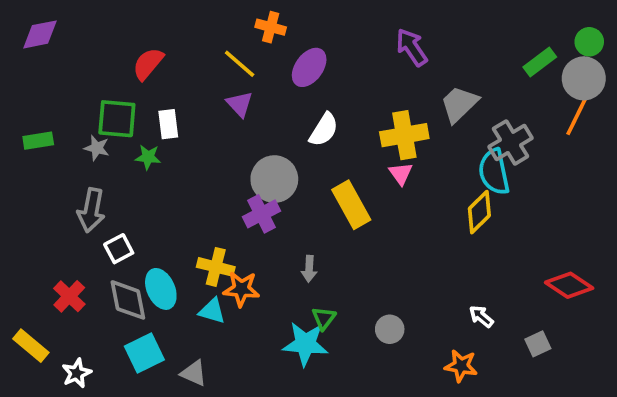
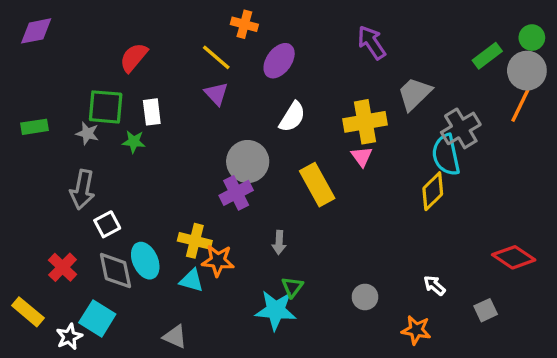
gray circle: (390, 329) -> (365, 297), moved
cyan square: (144, 353) -> (97, 318), moved, turned -32

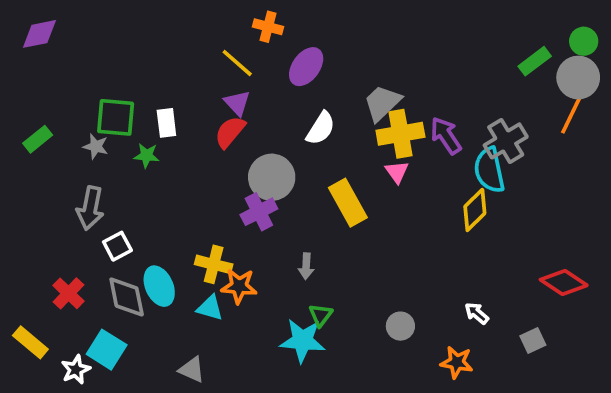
purple arrow: (372, 43) -> (446, 136), moved
red semicircle: (134, 57) -> (230, 132), moved
gray trapezoid: (415, 94) -> (382, 103), moved
green rectangle: (35, 127) -> (38, 139), turned -30

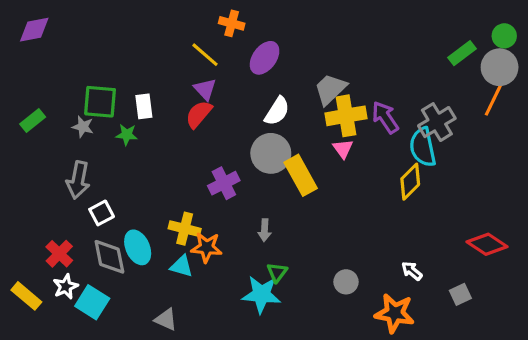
gray circle: (272, 177) -> (271, 153), moved
orange star: (457, 362) -> (395, 313), size x1.4
white star: (76, 370) -> (66, 287), moved

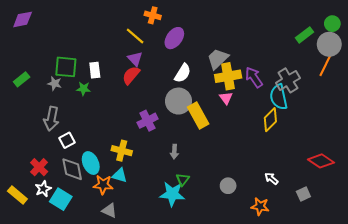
orange star: (207, 247) -> (103, 185), moved
orange star: (395, 313) -> (260, 206), size x0.7

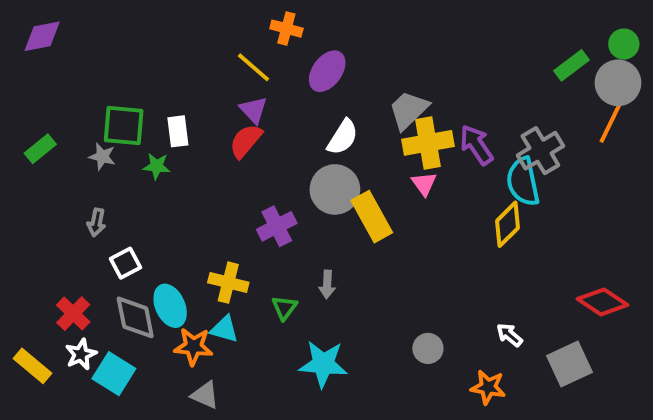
gray arrow: (51, 119) -> (96, 222), size x0.6
green triangle: (183, 180) -> (285, 308), moved
gray square: (303, 194) -> (570, 364), size x1.6

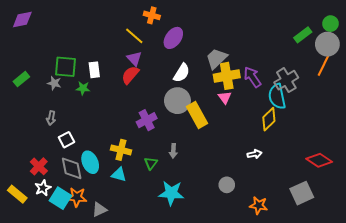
white arrow: (509, 335) -> (254, 154), moved, turned 128
orange star: (193, 346) -> (77, 197), moved
gray triangle: (205, 395) -> (99, 209), moved, turned -49

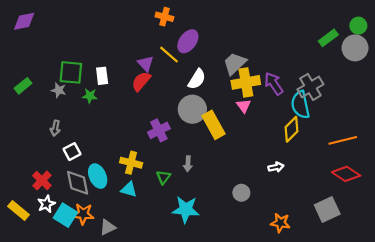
yellow line: (134, 36) -> (169, 55), moved
orange line: (324, 64) -> (343, 140), moved, turned 50
gray circle: (227, 185) -> (241, 193), moved

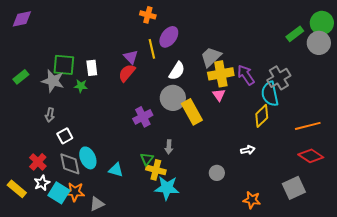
green circle: (358, 26) -> (322, 23), size x1.5
yellow line: (169, 55) -> (152, 49), turned 36
gray star: (59, 90) -> (53, 81), size x1.6
yellow cross: (131, 163) -> (156, 170), moved

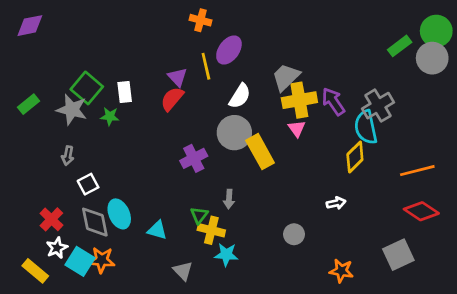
green square: (64, 65) -> (87, 88), turned 35
cyan star: (167, 188) -> (226, 255), size x0.7
yellow rectangle: (17, 189) -> (35, 271), moved
gray triangle: (97, 204) -> (183, 271), moved, turned -49

